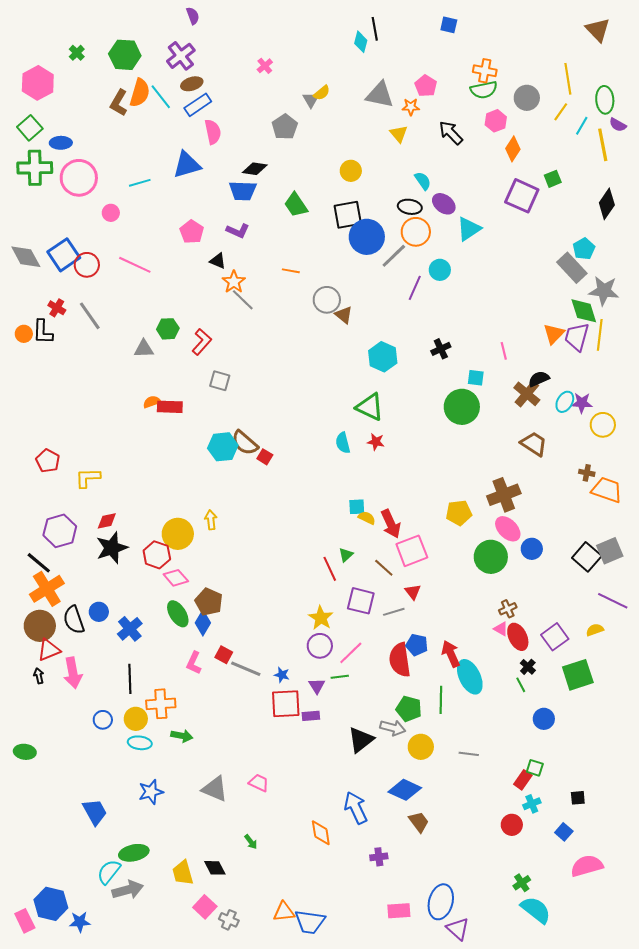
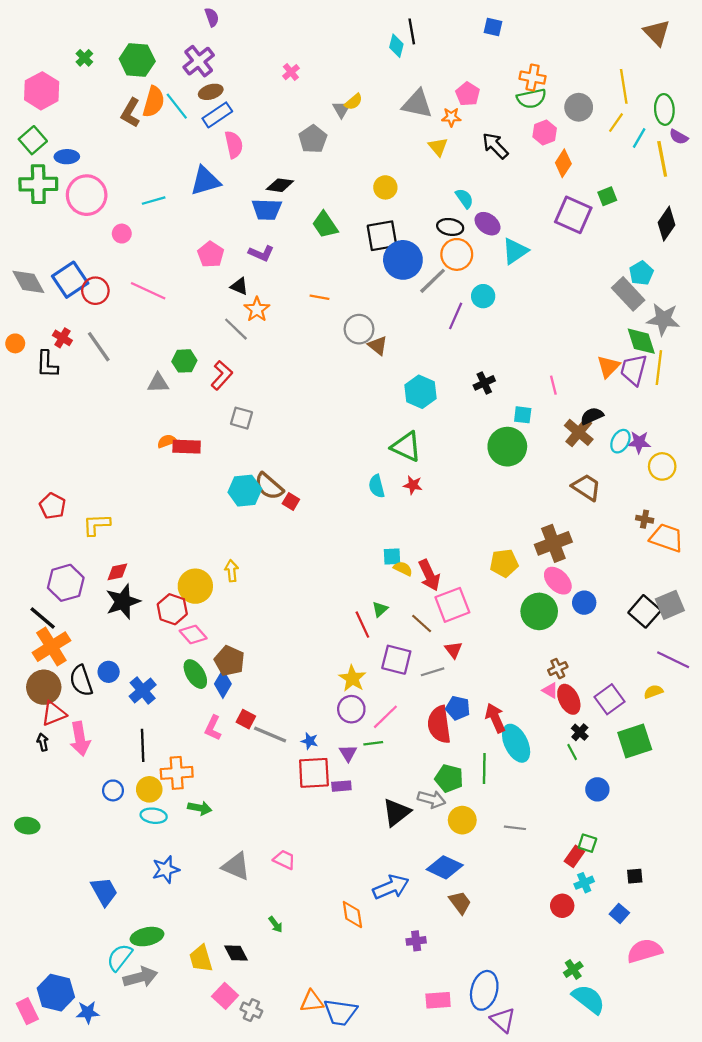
gray line: (243, 300) -> (236, 329), moved
orange circle: (24, 334) -> (15, 343), moved
blue arrow: (356, 808) -> (391, 887), turned 92

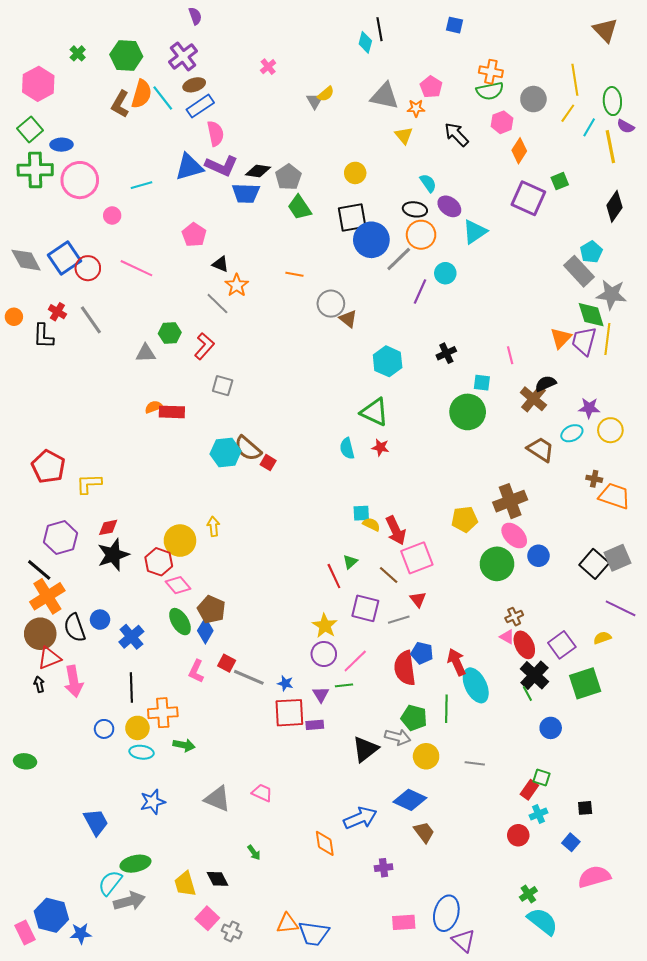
gray pentagon: (313, 139) -> (288, 177), moved
purple L-shape: (261, 253) -> (222, 166), moved, size x1.4
cyan ellipse: (620, 441) -> (572, 433), moved, turned 35
red pentagon: (53, 506) -> (48, 467), size x1.4
black cross: (580, 732) -> (534, 675), size x1.8

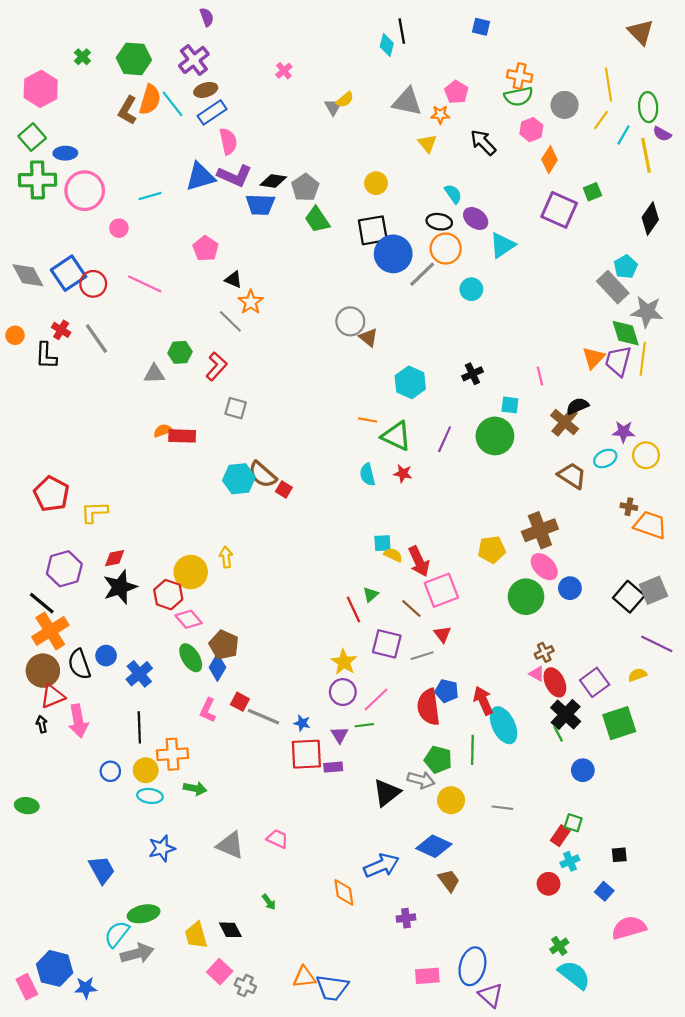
orange line: (294, 274) -> (367, 420), moved
purple line: (420, 291) -> (445, 439), moved

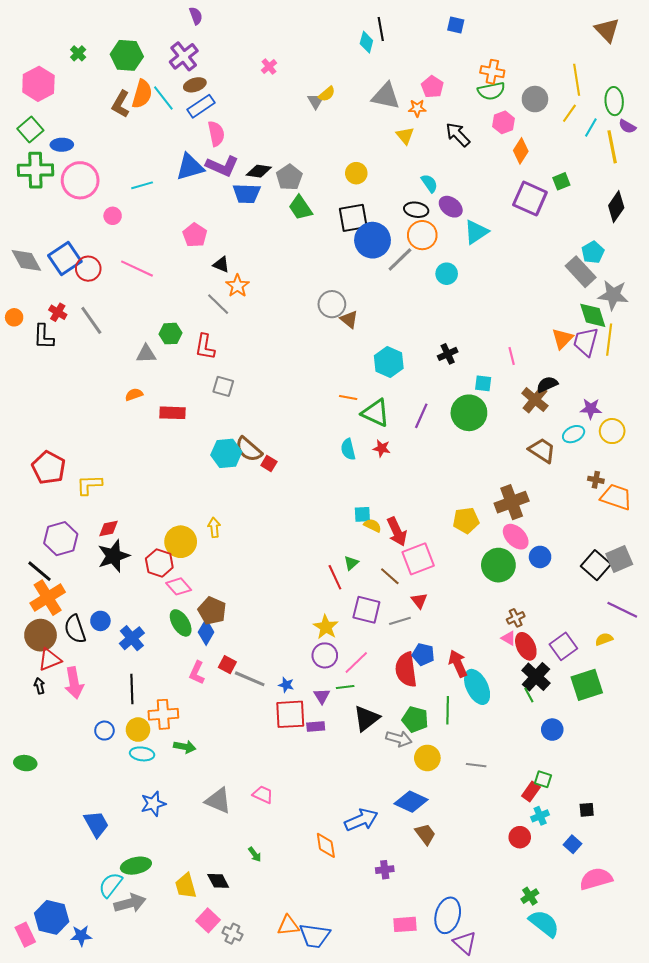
red L-shape: (216, 366) -> (205, 347), turned 148
orange semicircle: (163, 431) -> (134, 394), moved
black triangle: (387, 793) -> (366, 718), moved

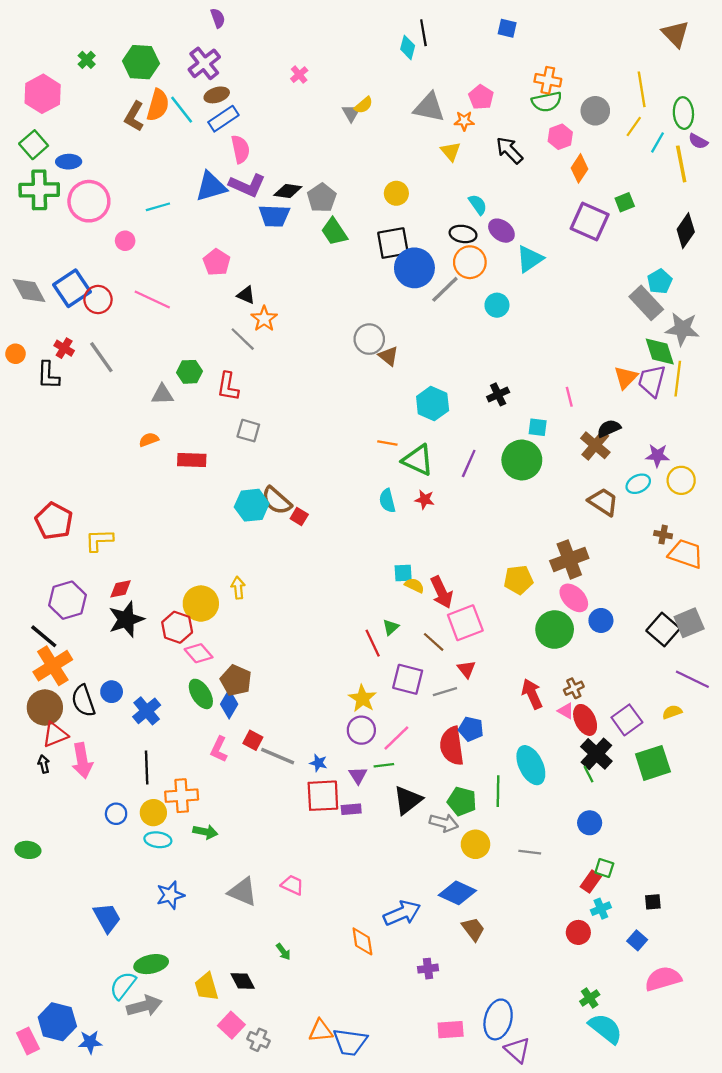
red arrow: (458, 664) -> (532, 694), moved
blue circle: (552, 730) -> (590, 823), moved

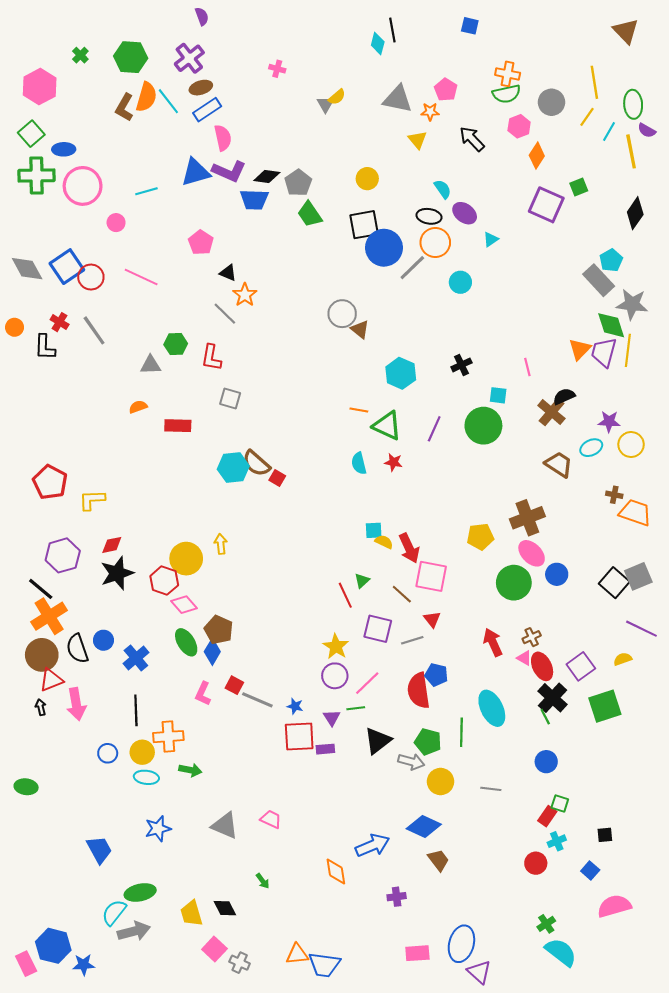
pink cross: (299, 75) -> (277, 69), turned -35
cyan triangle: (530, 259) -> (491, 239), size x0.6
pink square: (465, 623) -> (431, 576), turned 32

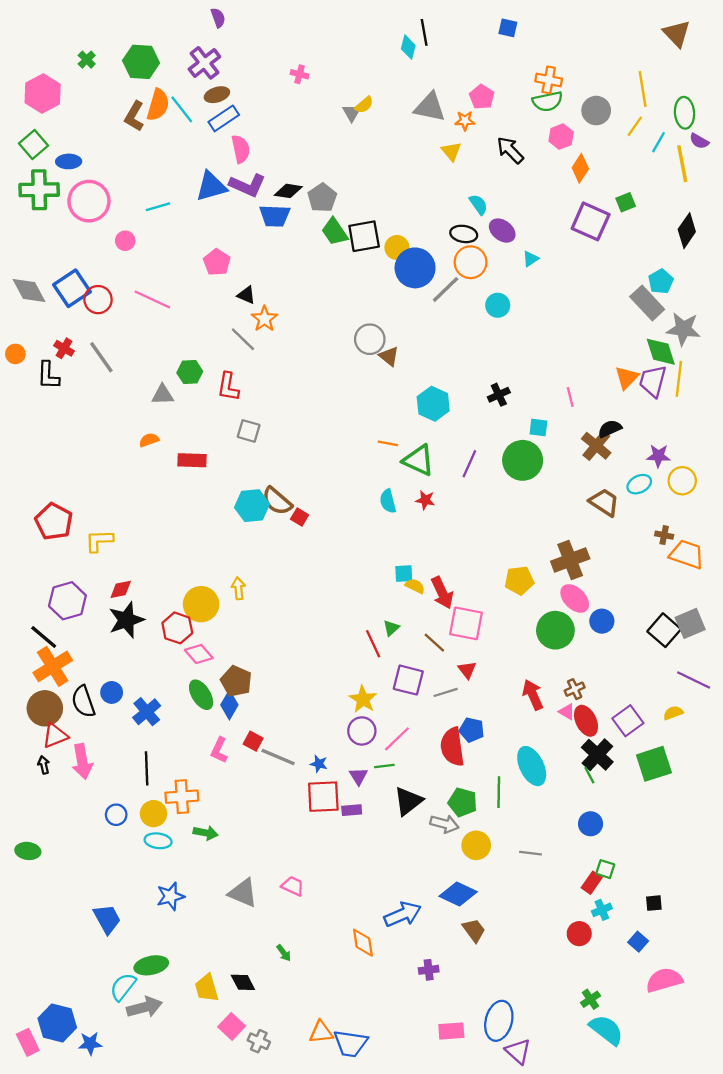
yellow circle: (367, 179) -> (397, 248), moved
black square: (364, 225) -> (364, 236), moved

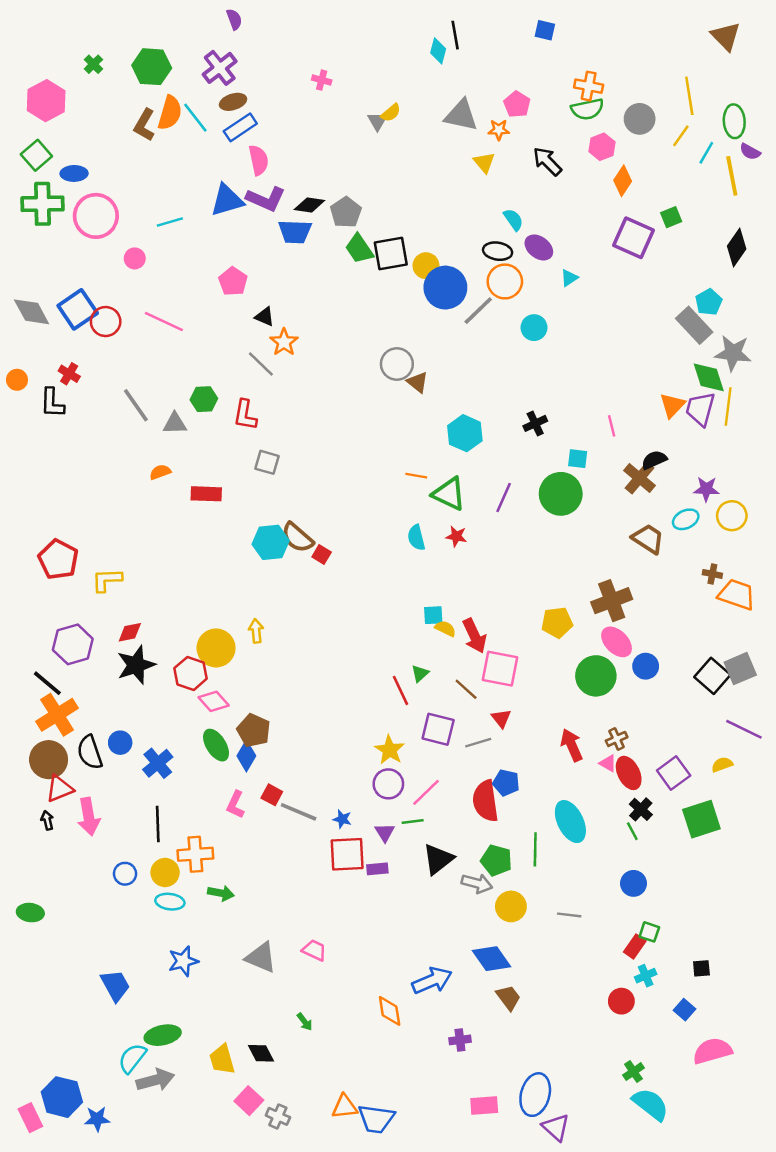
gray line: (101, 357) -> (136, 405), moved
black cross: (597, 755) -> (641, 809), size x0.7
blue diamond: (458, 894) -> (492, 959), turned 30

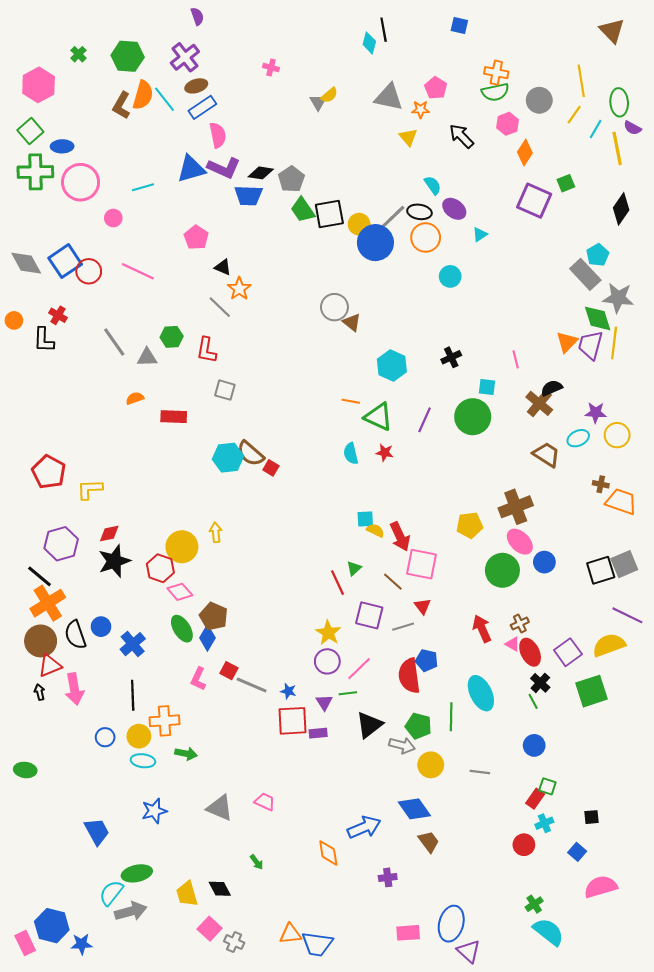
gray line: (478, 311) -> (393, 217), moved
black square: (712, 676) -> (601, 570), turned 32
yellow semicircle: (722, 764) -> (609, 645), size x1.8

